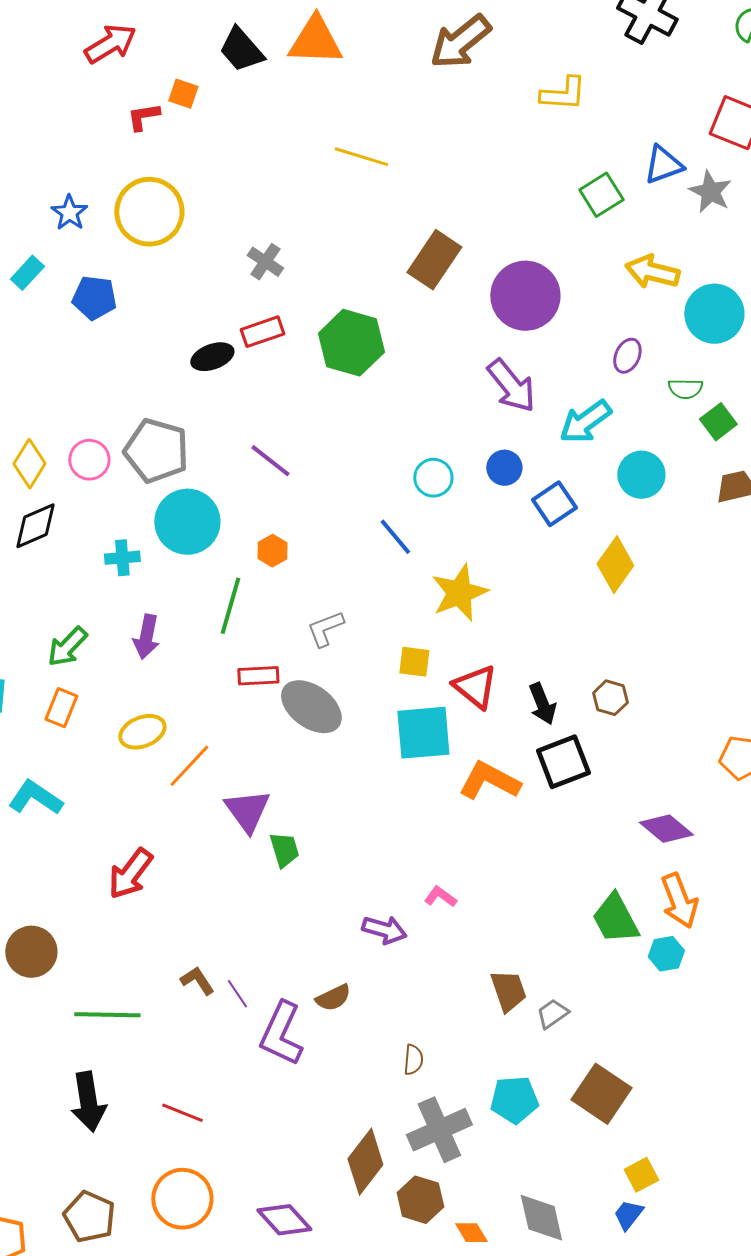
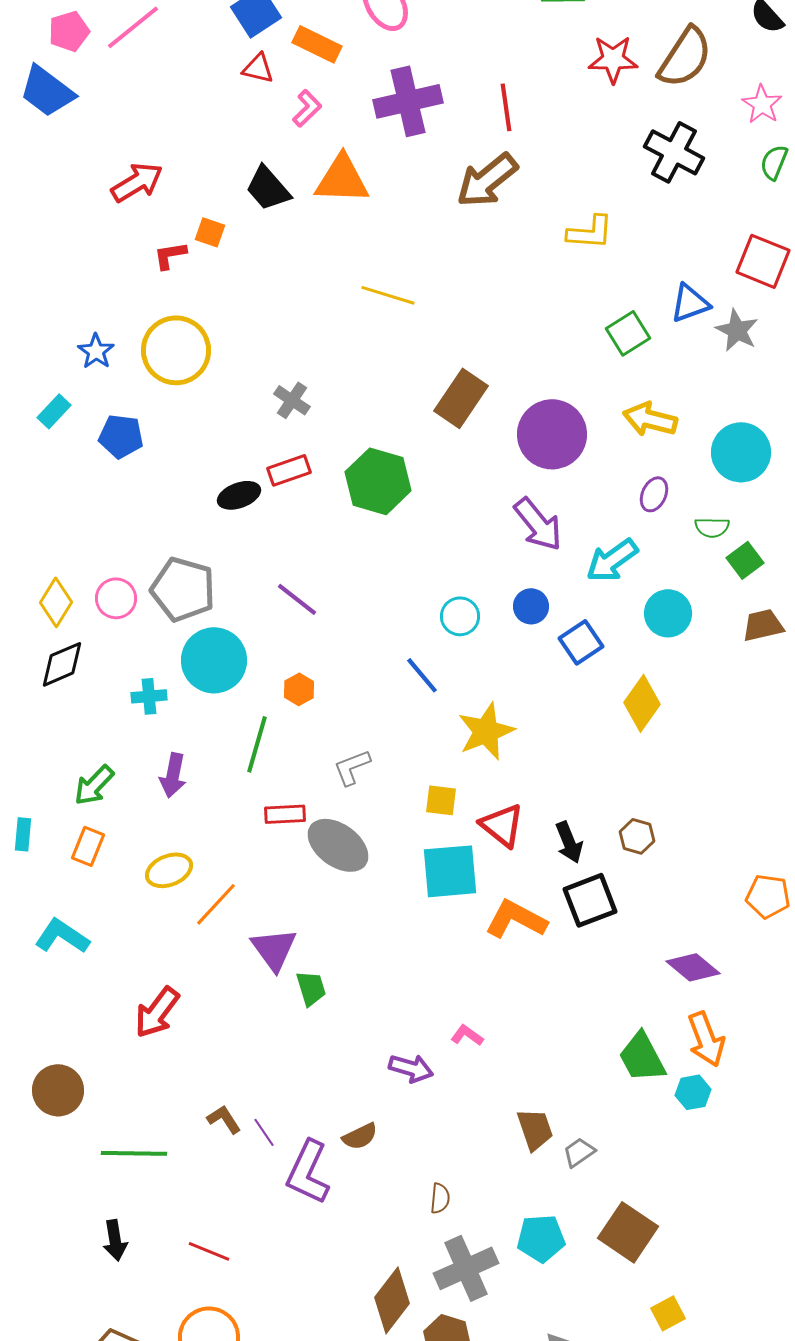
yellow arrow: (652, 272) -> (650, 419), moved
black arrow: (88, 1102) -> (115, 1240), size x0.7

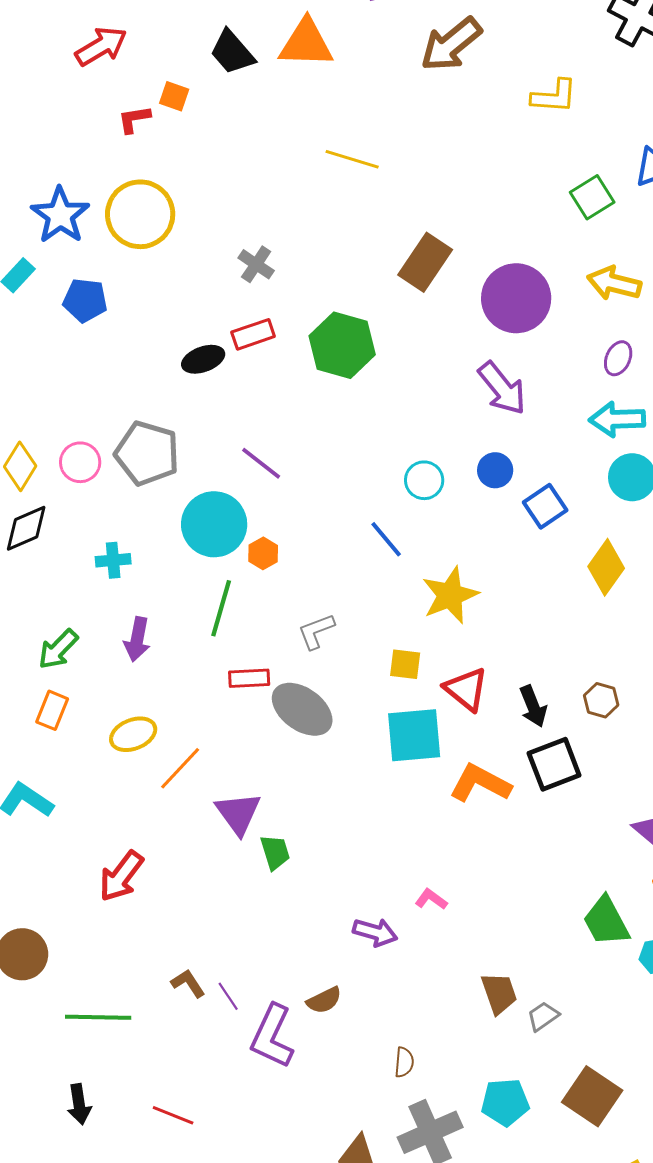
blue star: (96, 351) -> (60, 215), size x1.6
cyan arrow: (612, 560) -> (617, 419), moved, turned 34
cyan circle: (214, 660) -> (214, 524), moved

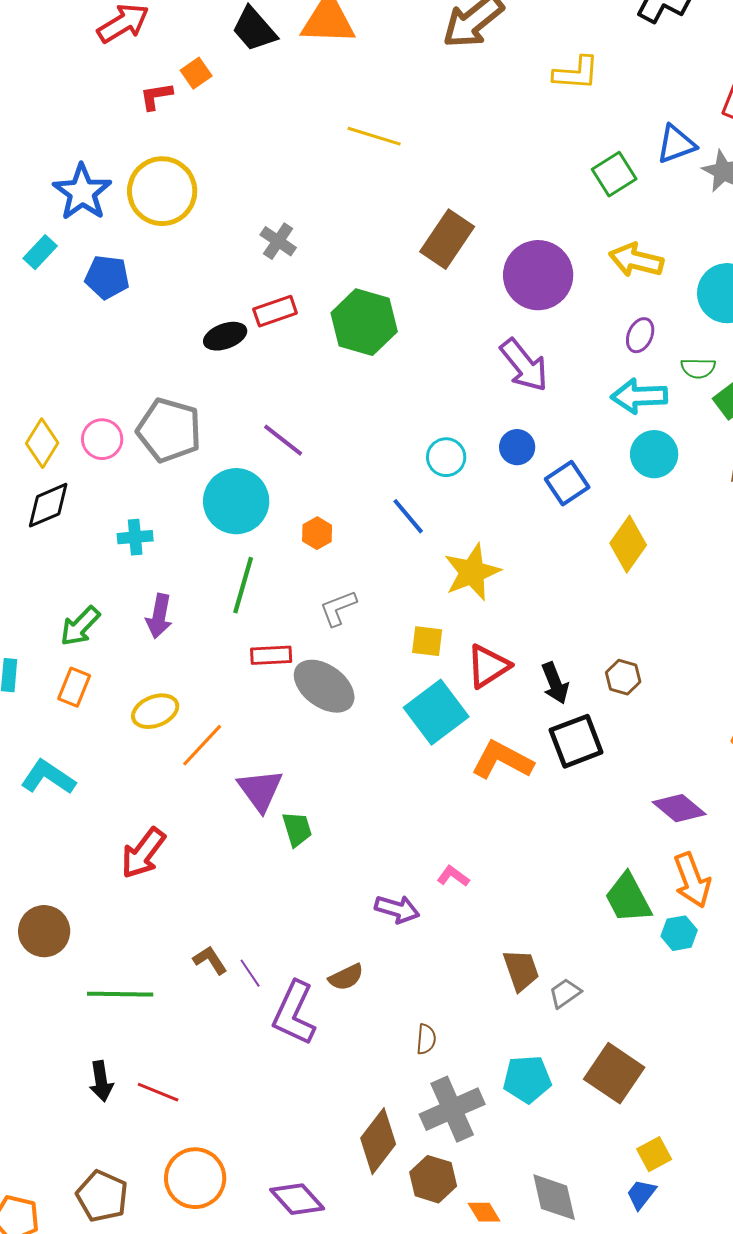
orange square: (174, 96) -> (196, 73), turned 36
orange hexagon: (263, 553) -> (317, 533), moved
red triangle: (466, 689) -> (488, 666), turned 48
cyan square: (414, 735) -> (436, 712), turned -32
red line: (173, 1115) -> (158, 1092), moved

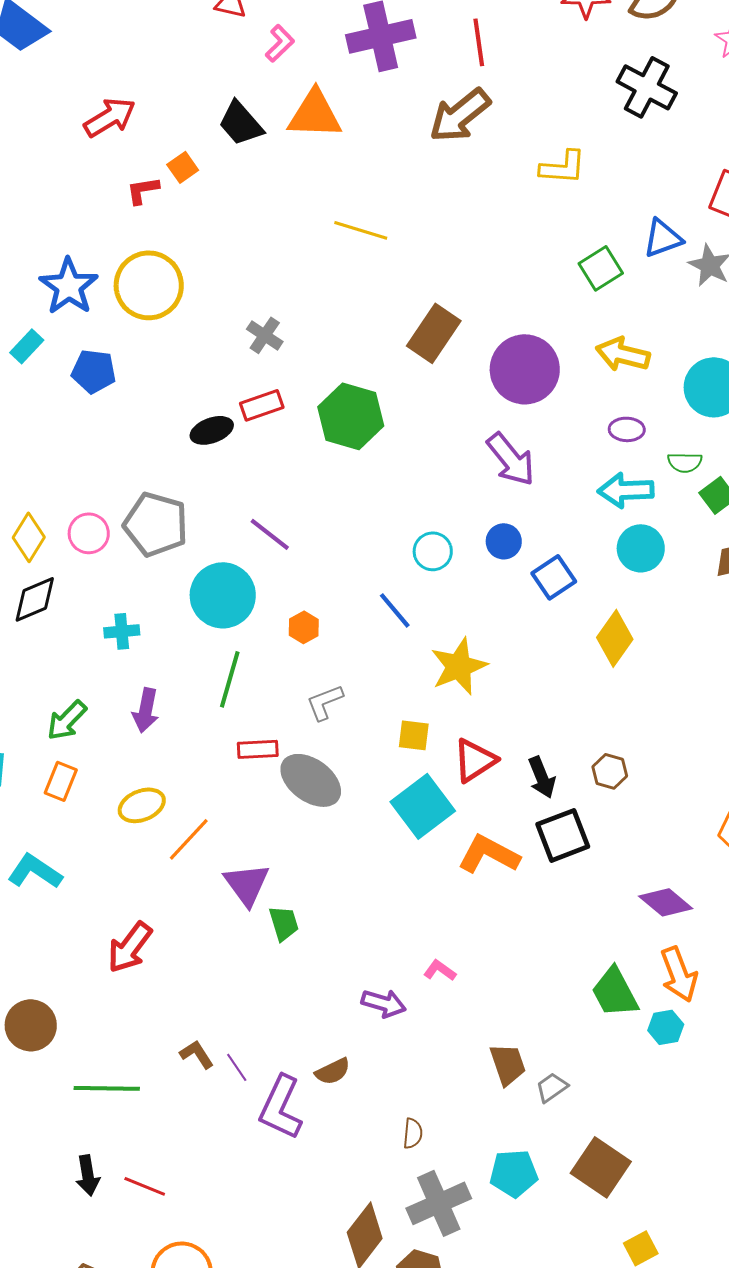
purple ellipse: (640, 335) -> (627, 429), turned 68

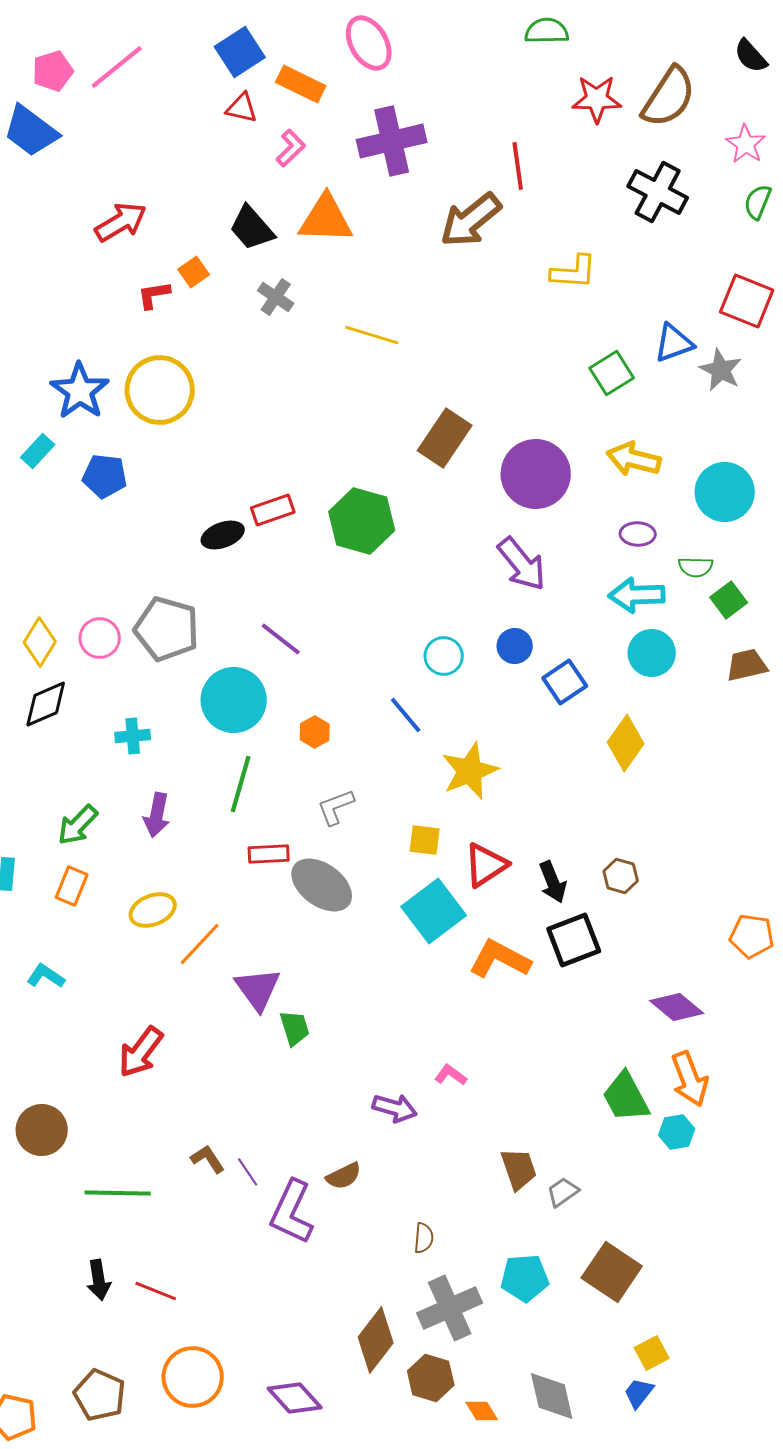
red line: (479, 42) -> (518, 166), moved
gray cross: (265, 335) -> (276, 297), moved
cyan L-shape: (35, 871) -> (46, 976), size x0.7

